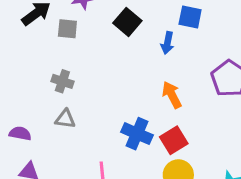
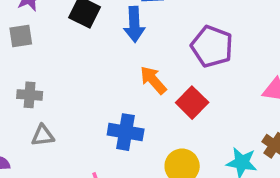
blue arrow: (167, 43) -> (134, 24), size x1.4
red square: (174, 140) -> (192, 103), moved

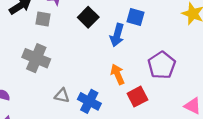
gray cross: (30, 95) -> (36, 58), size x1.6
gray triangle: (43, 136) -> (62, 96), moved

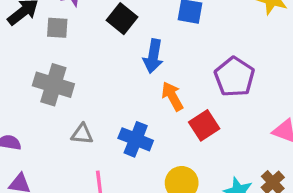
blue arrow: (117, 35) -> (153, 56), moved
gray triangle: (62, 96) -> (82, 134), moved

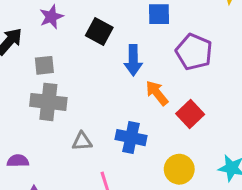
gray square: (57, 28) -> (44, 65), moved
purple pentagon: (234, 77) -> (194, 52), moved

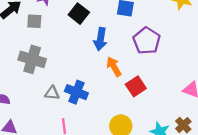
gray square: (44, 65) -> (34, 21), moved
blue cross: (131, 138) -> (76, 92), moved

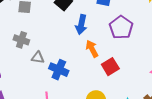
gray cross: (32, 59) -> (21, 40), size x0.7
gray triangle: (52, 93) -> (38, 58), moved

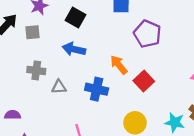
blue arrow: (81, 25) -> (74, 49), moved, turned 102
blue cross: (59, 70) -> (97, 89), moved

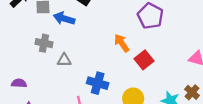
blue arrow: (74, 49) -> (64, 18), moved
blue cross: (97, 89) -> (98, 83), moved

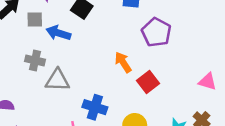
gray triangle: (64, 60) -> (57, 80), size x1.5

